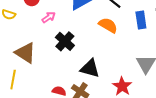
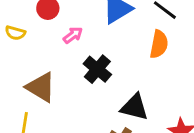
orange semicircle: (108, 25) -> (159, 44), turned 72

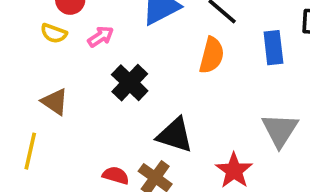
yellow semicircle: (15, 33) -> (54, 33), moved
brown triangle: (41, 87) -> (55, 102), size x0.7

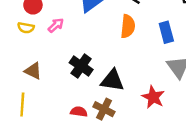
blue rectangle: (273, 48) -> (166, 32), moved
black cross: (130, 83) -> (81, 66), moved

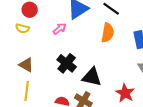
pink arrow: (56, 25) -> (60, 29), moved
yellow line: (22, 105) -> (27, 91), moved

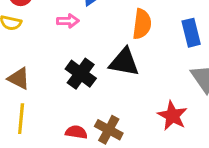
pink arrow: (60, 29) -> (68, 21), turned 40
black triangle: (92, 77) -> (124, 62), moved

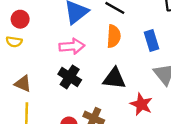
pink arrow: (68, 21) -> (72, 46), moved, size x1.5
black triangle: (124, 62) -> (114, 78), moved

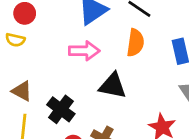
black cross: (70, 77) -> (61, 109), moved
black triangle: (114, 78) -> (113, 86), moved

